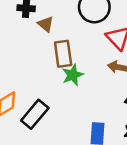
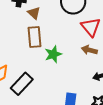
brown rectangle: (63, 54) -> (35, 37), moved

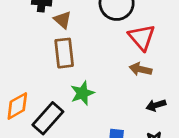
green star: (53, 54) -> (82, 93), moved

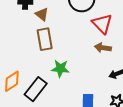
green star: (82, 93) -> (60, 68), turned 30

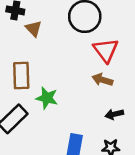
brown rectangle: (45, 39) -> (21, 76), moved

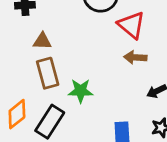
brown triangle: (33, 29) -> (42, 41), moved, turned -30

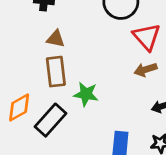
brown arrow: (135, 57) -> (146, 70), turned -30

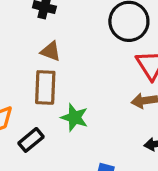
black rectangle: (51, 120) -> (31, 140), size x0.7

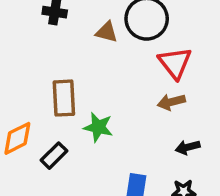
brown triangle: (51, 51) -> (107, 32), moved

